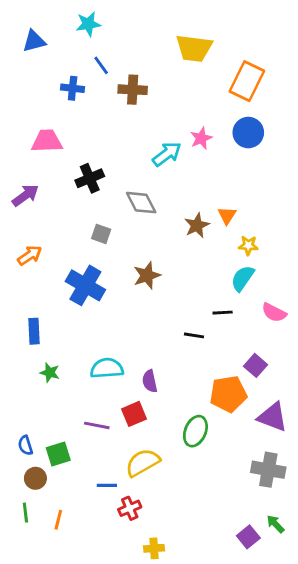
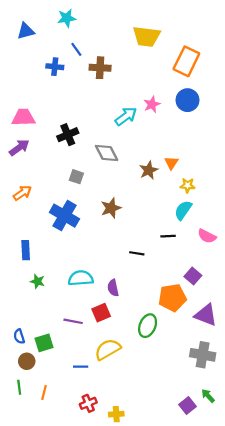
pink trapezoid: (47, 141) -> (23, 117), moved
black line: (194, 335) -> (137, 253), moved
red cross: (130, 508) -> (88, 403), moved

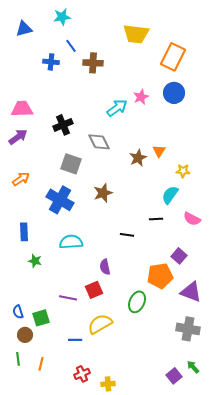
gray square: (76, 177) -> (71, 164), size x1.5
yellow star: (187, 185) -> (183, 171), moved
cyan semicircle: (81, 278) -> (71, 242), moved

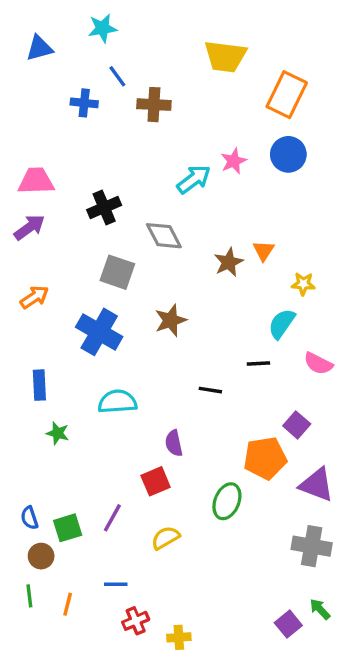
purple line: (68, 298) -> (112, 518), moved, turned -72
yellow semicircle: (100, 324) -> (166, 538), size x0.7
blue line: (75, 340) -> (116, 584), moved

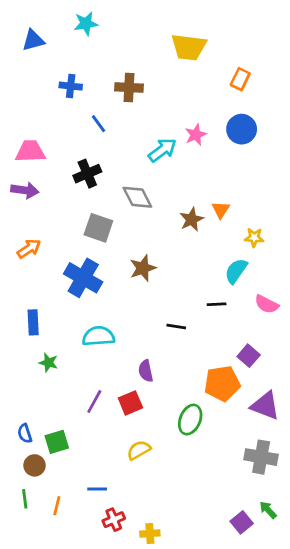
blue line: (117, 76) -> (98, 124), moved
orange rectangle: (287, 95) -> (240, 79), size x0.6
purple arrow: (29, 227) -> (25, 190), turned 44
purple line: (112, 518) -> (94, 401), moved

